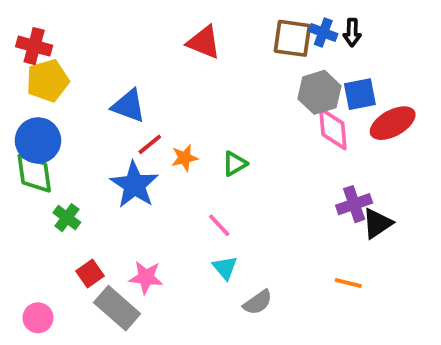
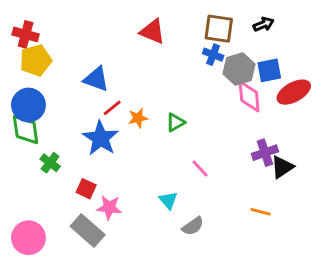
blue cross: (323, 33) -> (213, 55), moved
black arrow: (352, 33) -> (263, 24), turned -114
pink line: (219, 225) -> (200, 168), moved
red square: (90, 273) -> (86, 189), moved, turned -30
pink circle: (38, 318) -> (28, 238), size x1.5

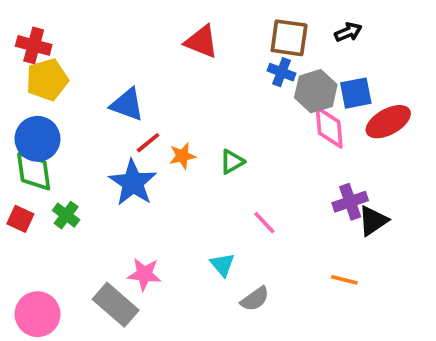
red square: (86, 189) -> (20, 219), moved

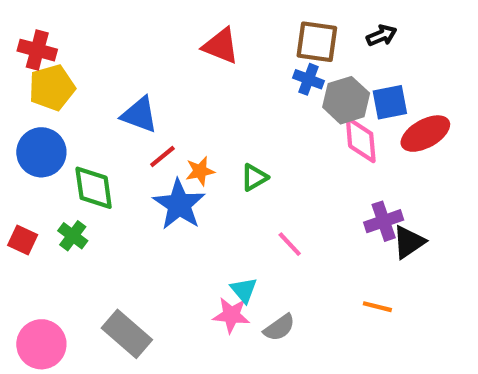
green diamond: (34, 171) -> (94, 188), moved
blue star: (133, 183) -> (179, 204), moved
pink star: (144, 274) -> (231, 315), moved

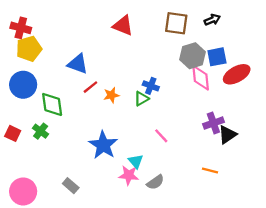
blue cross: (309, 79) -> (151, 86), moved
blue star: (179, 204) -> (103, 145), moved
gray rectangle: (127, 334) -> (71, 186), size x0.6

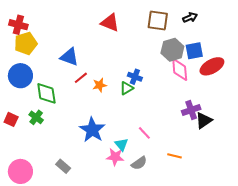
pink line: (161, 136) -> (144, 133), moved
orange line: (210, 171) -> (174, 156), moved

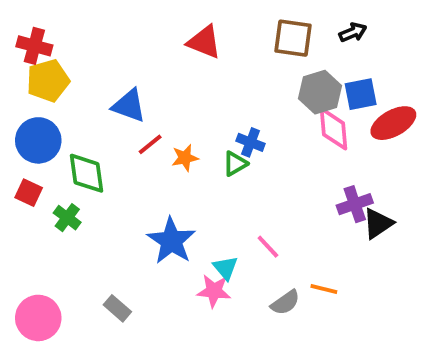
red square: (11, 119) -> (29, 193), moved
gray semicircle: (139, 163) -> (285, 303), moved

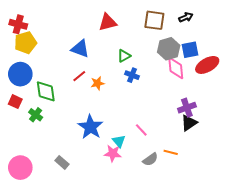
red triangle: (204, 42) -> (108, 22), turned -36
blue triangle: (129, 106) -> (80, 49), moved
green triangle: (235, 164) -> (124, 56), moved
black triangle: (378, 223) -> (189, 123), moved

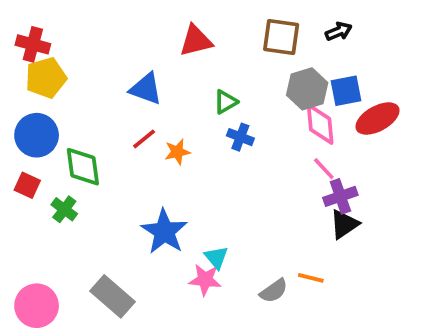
pink line: (141, 130) -> (324, 169), moved
gray rectangle: (62, 162) -> (113, 296), size x1.6

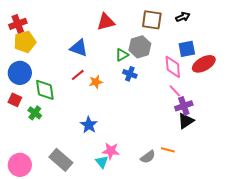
red cross: (33, 44) -> (18, 24), turned -36
gray hexagon: (307, 89) -> (140, 47), moved
blue star: (164, 232) -> (89, 125), size x0.7
cyan triangle: (216, 258) -> (102, 162), moved

